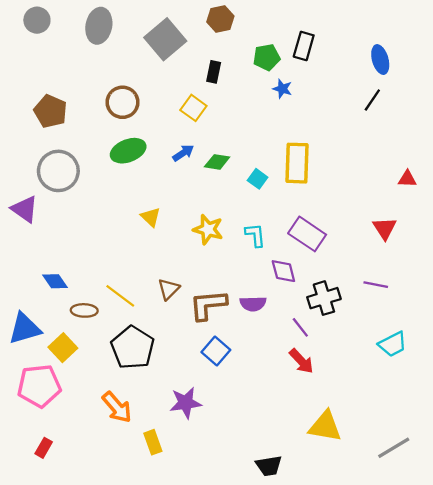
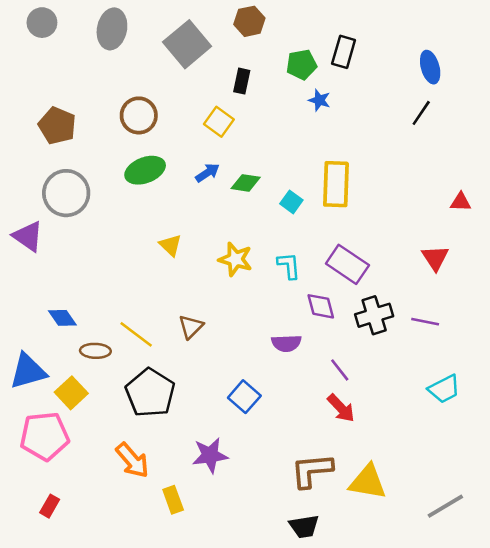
black cross: (324, 298) -> (374, 315), moved
brown L-shape: (208, 305) -> (312, 470), moved

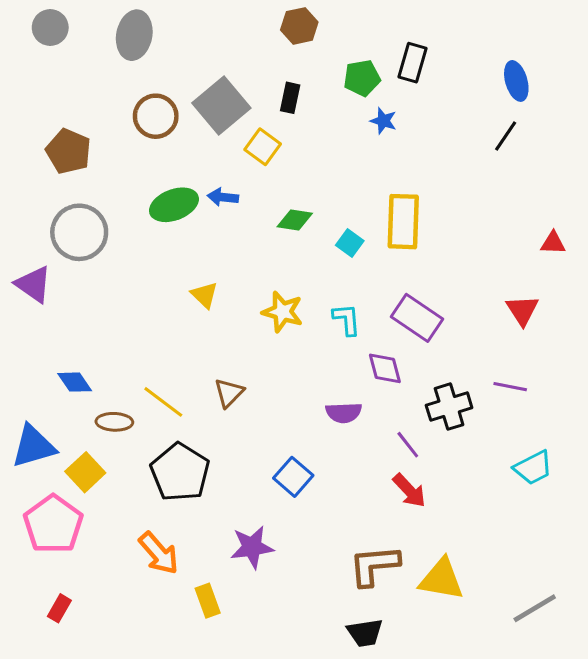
gray square: (187, 44) -> (221, 105), moved
brown circle: (139, 115) -> (156, 116), moved
blue arrow: (207, 173) -> (223, 197), moved, turned -140
black cross: (374, 315) -> (449, 407), moved
pink pentagon: (45, 436) -> (53, 524), turned -30

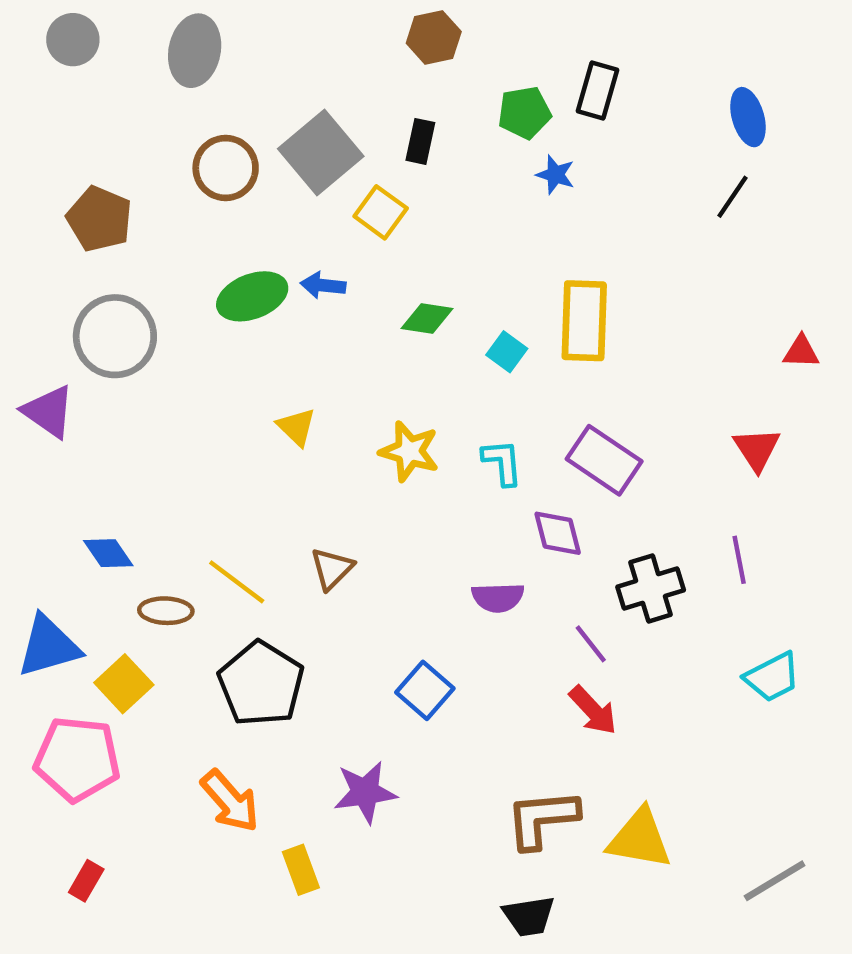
purple line: (510, 387) -> (739, 560), turned 68
pink pentagon: (53, 524) -> (77, 759), turned -30

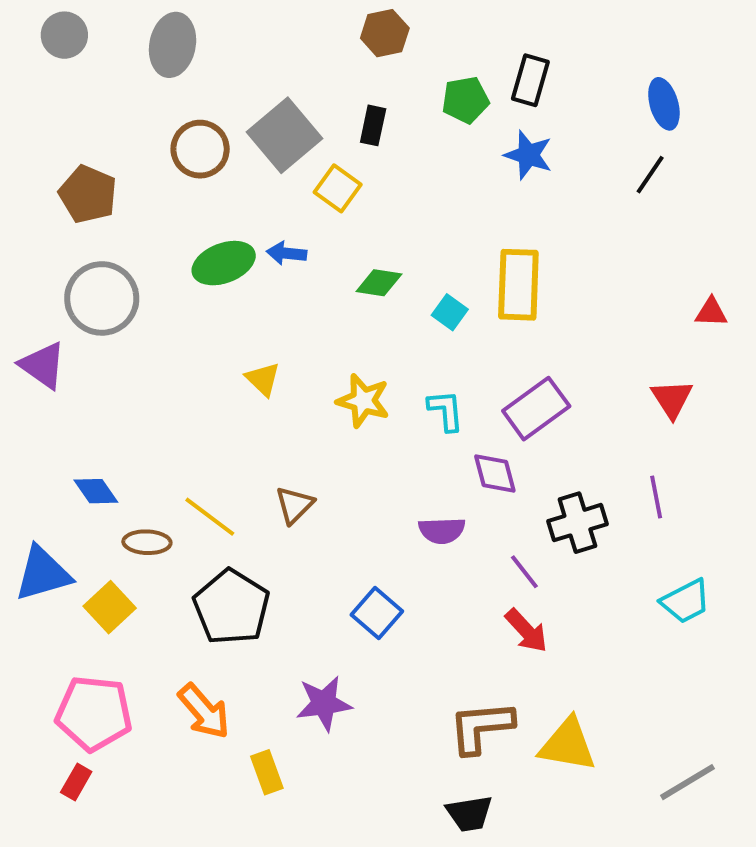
blue star: (555, 175) -> (528, 155), moved, size x1.4
purple rectangle: (604, 460) -> (536, 409), turned -70
pink pentagon: (77, 759) -> (94, 713), moved

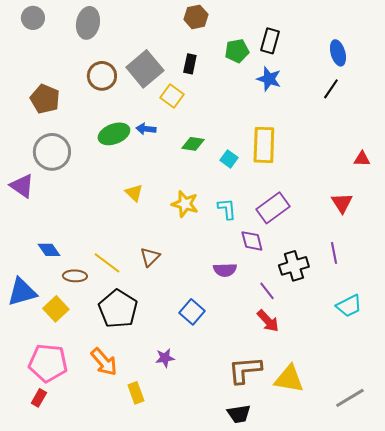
purple star: (324, 703) -> (165, 358), size x0.7

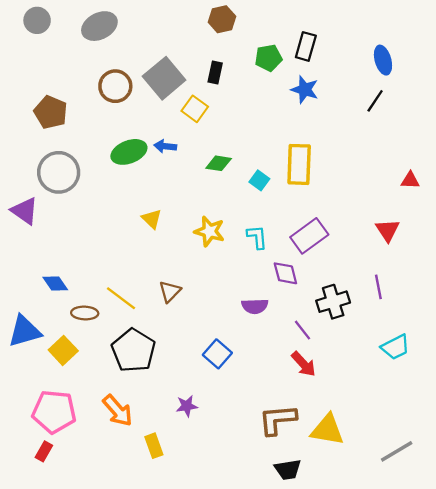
gray ellipse: (88, 23) -> (99, 26), turned 52
black trapezoid: (239, 414) -> (288, 470), moved

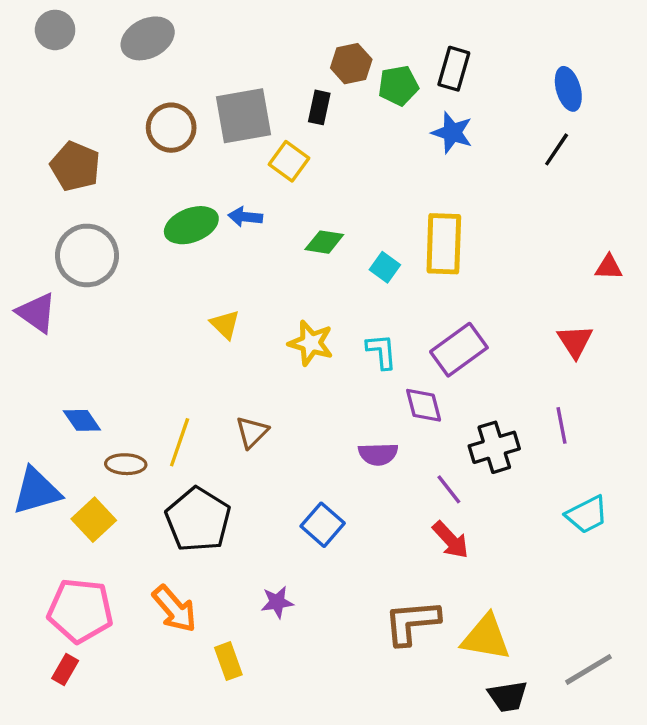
brown hexagon: (222, 19) -> (351, 64), moved
gray square: (164, 78) -> (244, 116), turned 30
yellow line: (121, 298) -> (180, 442), turned 72
black trapezoid: (288, 470) -> (508, 696), moved

